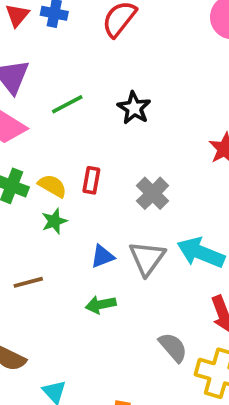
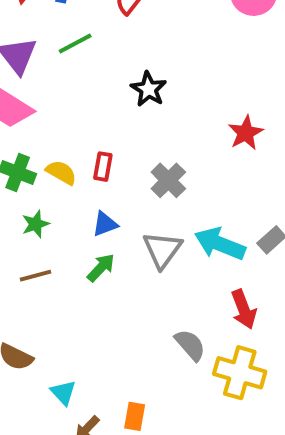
green line: (67, 104) -> (75, 44), moved
green star: (54, 221) -> (35, 224), moved
blue triangle: (102, 256) -> (105, 224), moved
green arrow: (101, 305) -> (101, 268), moved, turned 144

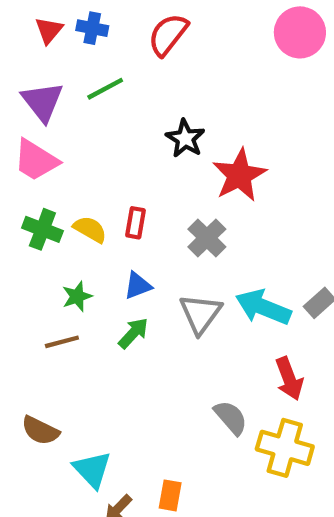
red star: (246, 133) -> (239, 175), moved, size x1.4
green star: (35, 224) -> (77, 296), moved
cyan triangle: (63, 393) -> (92, 469), size x1.4

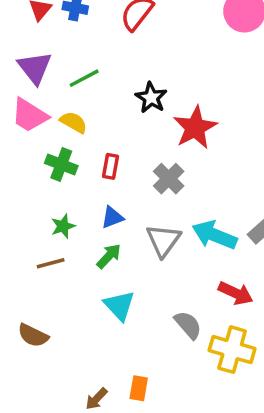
green line: (105, 89) -> (84, 78), moved
green cross: (42, 229) -> (61, 165), moved
yellow semicircle: (90, 229) -> (74, 122), moved
red arrow: (289, 379) -> (236, 293), turned -44
cyan triangle: (92, 469) -> (119, 305), moved

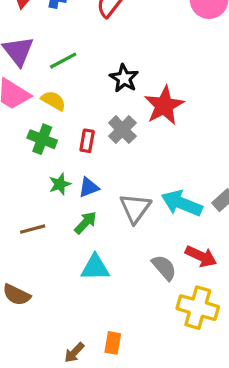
gray cross: (169, 179) -> (122, 130), moved
green star: (63, 226) -> (60, 184), moved
cyan triangle: (119, 305) -> (95, 268), turned -48
gray semicircle: (188, 325) -> (164, 268), moved

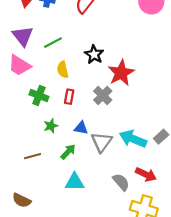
yellow semicircle: (53, 101) -> (63, 70), moved, turned -133
gray cross: (122, 130) -> (103, 96), moved
blue triangle: (89, 187) -> (81, 128), moved, turned 32

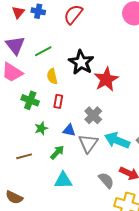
black star: (94, 54) -> (81, 62), size x1.4
gray cross: (103, 96) -> (93, 115), moved

